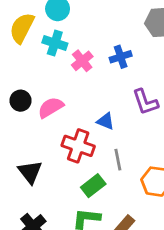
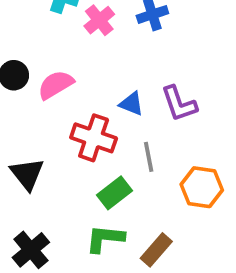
purple L-shape: (145, 102) -> (179, 104), moved

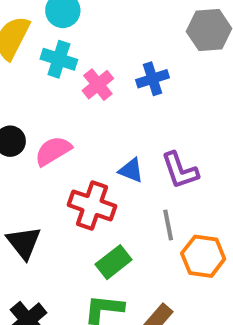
gray line: (149, 157) -> (168, 225), moved

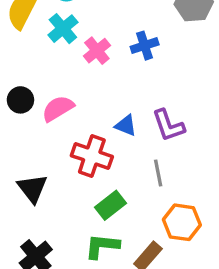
cyan cross: (59, 59) -> (63, 29), turned 32
orange hexagon: (203, 256) -> (182, 222), moved

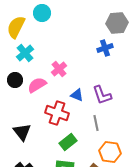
cyan cross: (63, 29) -> (25, 53), moved
blue cross: (145, 46) -> (105, 48), moved
pink cross: (97, 51) -> (59, 69), moved

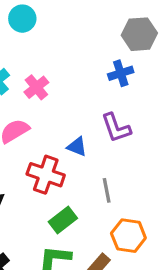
pink cross: (59, 69) -> (36, 87), moved
purple L-shape: (102, 95) -> (116, 128), moved

